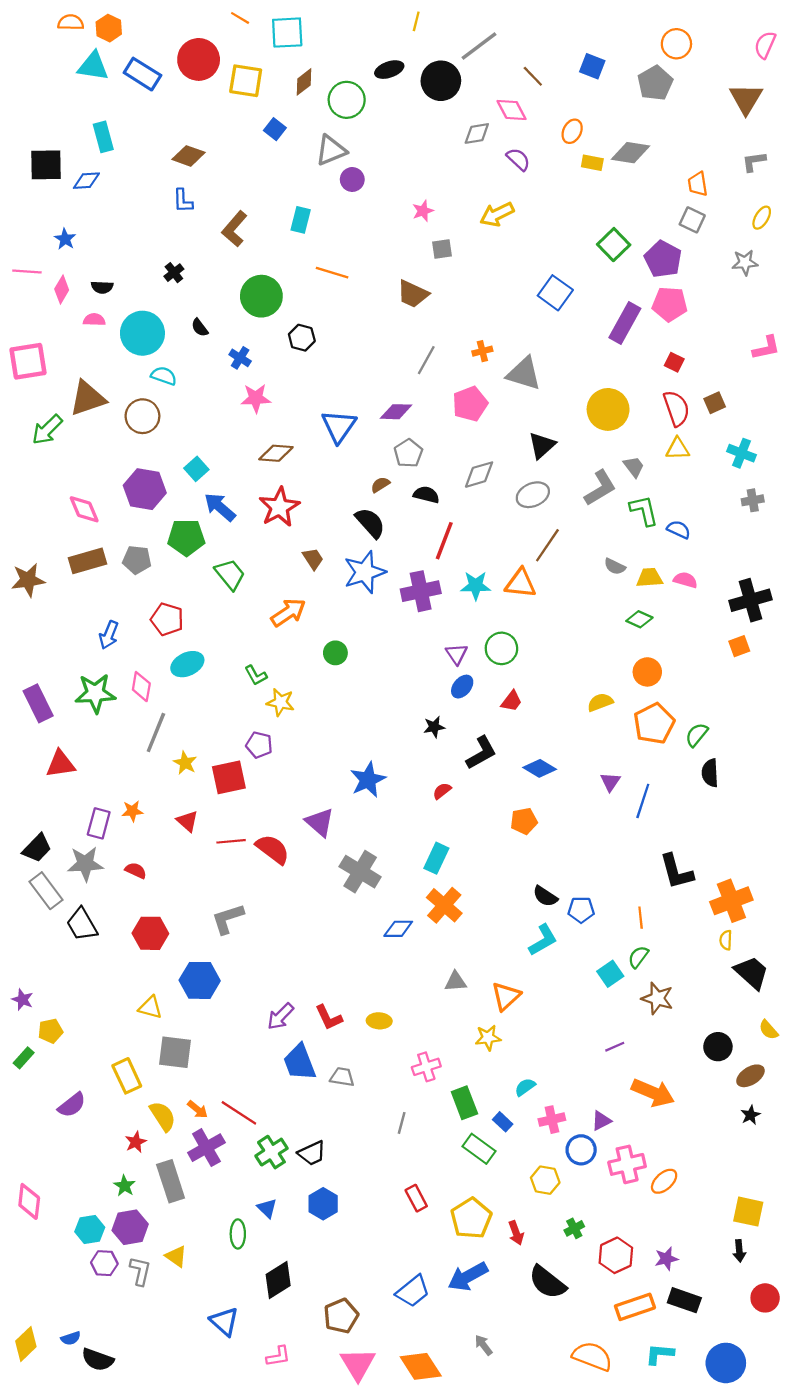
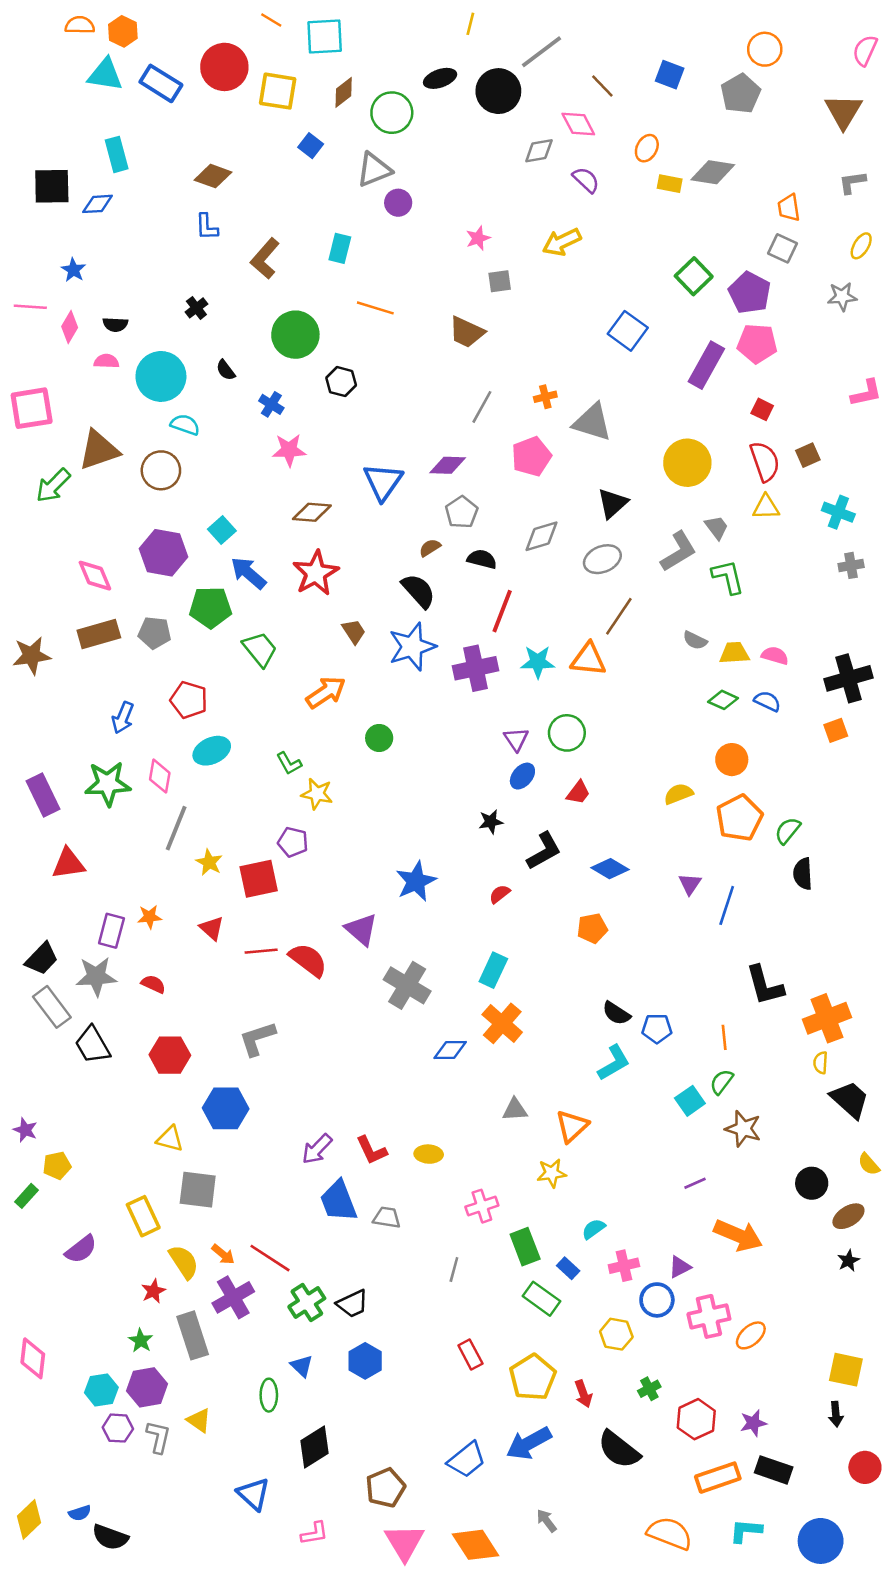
blue semicircle: (679, 529) -> (767, 701), moved

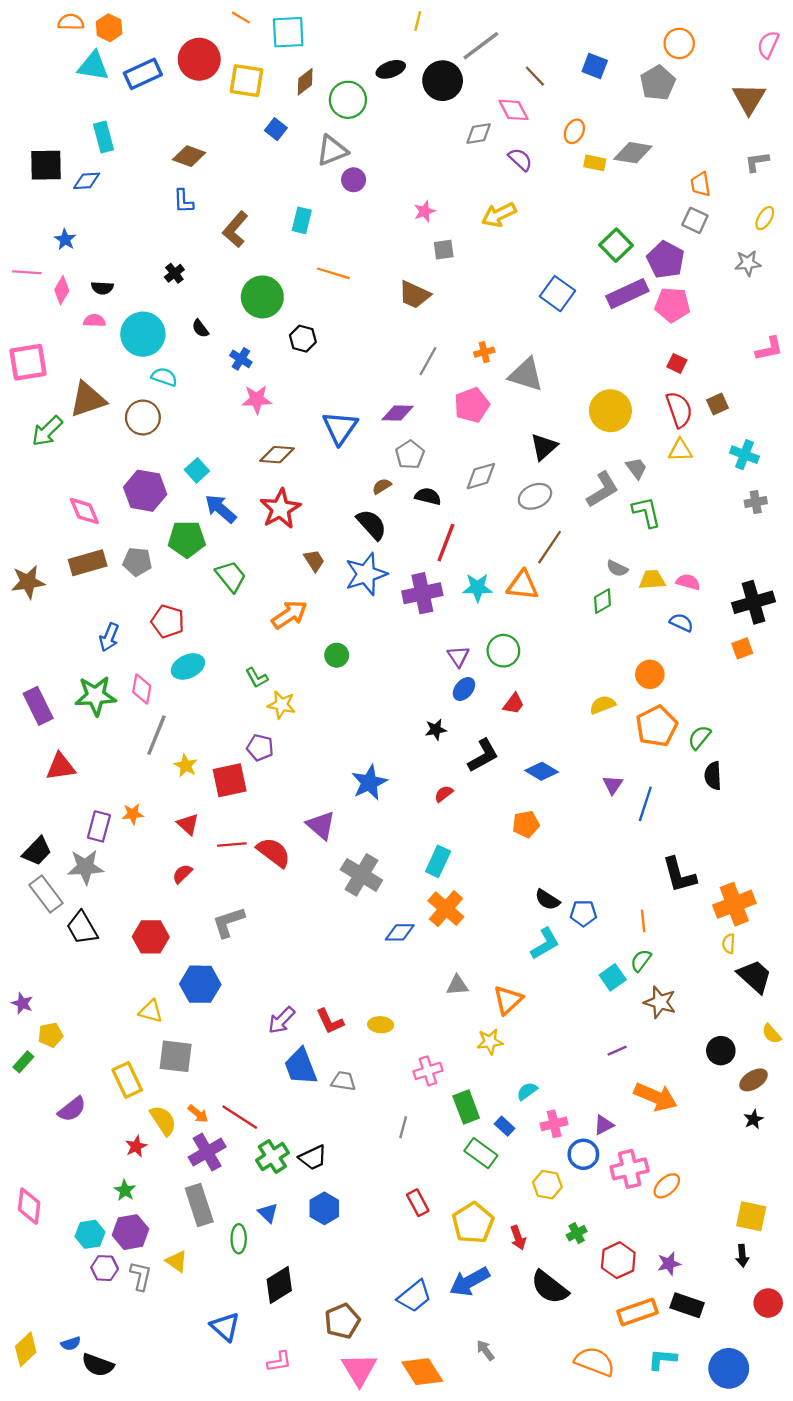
blue rectangle: (161, 83) -> (143, 74), turned -57
purple rectangle: (706, 365) -> (627, 294), moved, turned 36
green diamond: (723, 700) -> (603, 601), moved, turned -55
red semicircle: (153, 984) -> (182, 874), moved, turned -70
gray rectangle: (193, 1335) -> (199, 1205), moved

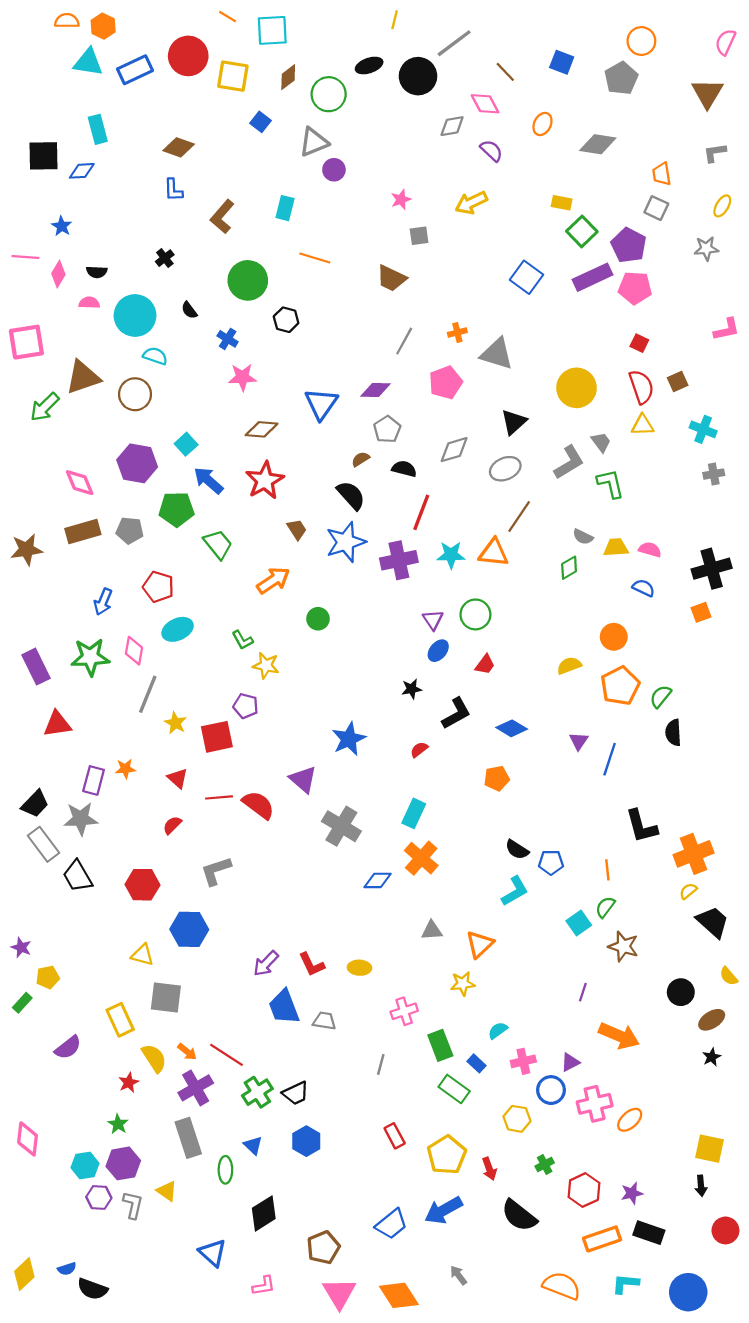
yellow rectangle: (595, 163) -> (562, 203), moved
yellow semicircle: (729, 944) -> (688, 891), turned 48
purple line: (617, 1051) -> (583, 992), turned -48

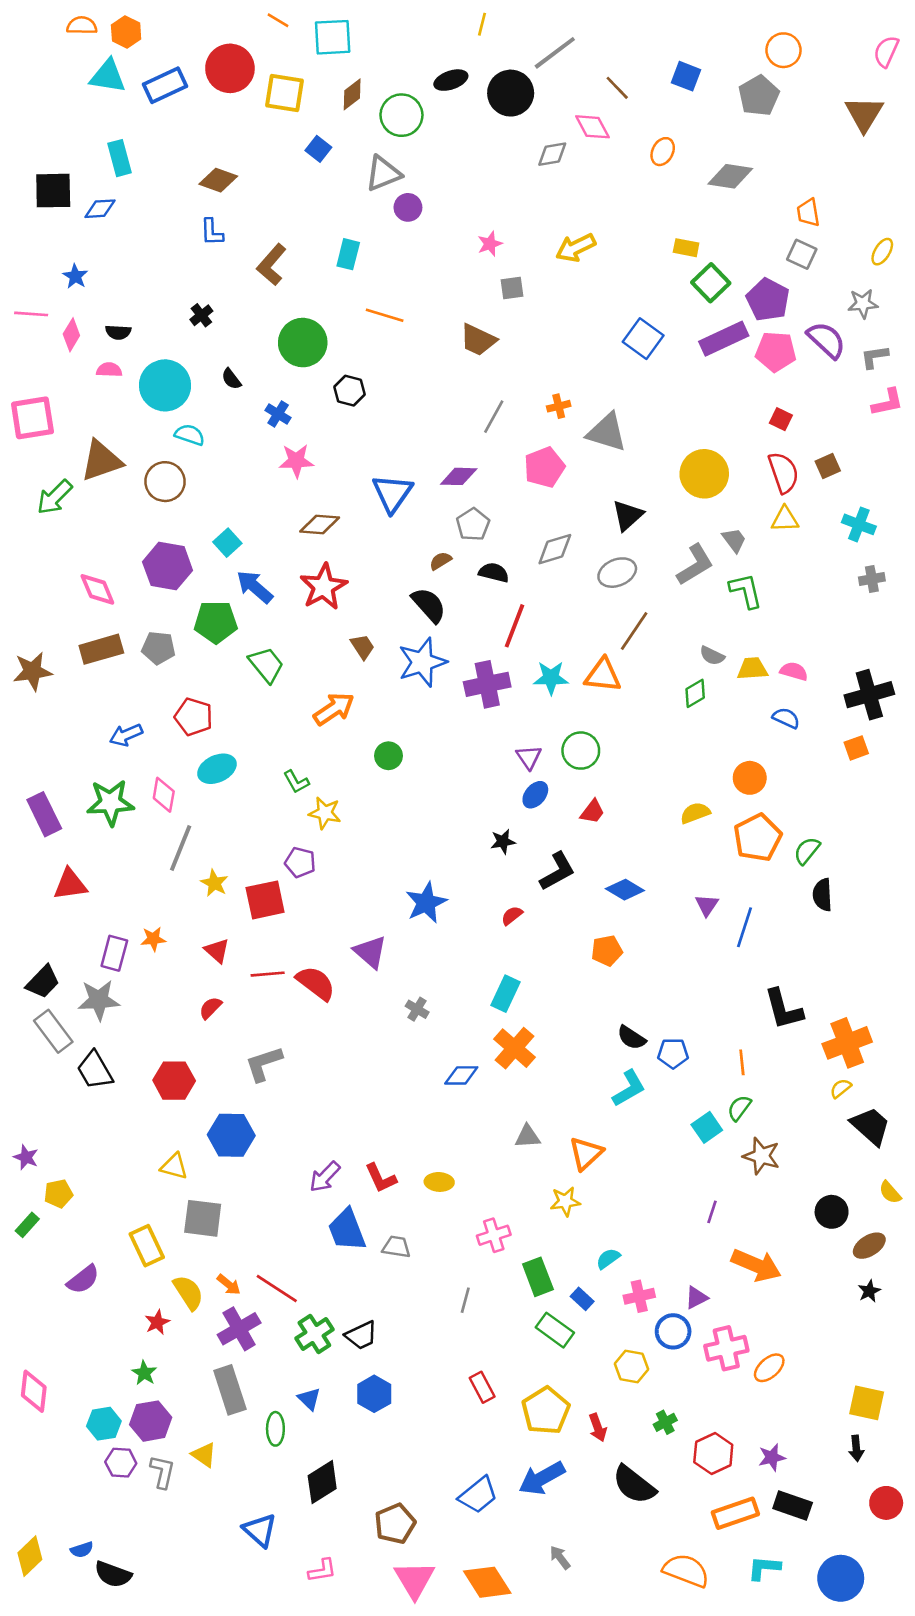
purple semicircle: (491, 151) -> (826, 340), moved, size x1.4
gray L-shape: (715, 153) -> (874, 357), moved
blue arrow: (103, 602) -> (126, 735), turned 45
gray cross: (341, 826) -> (417, 1009), size x0.5

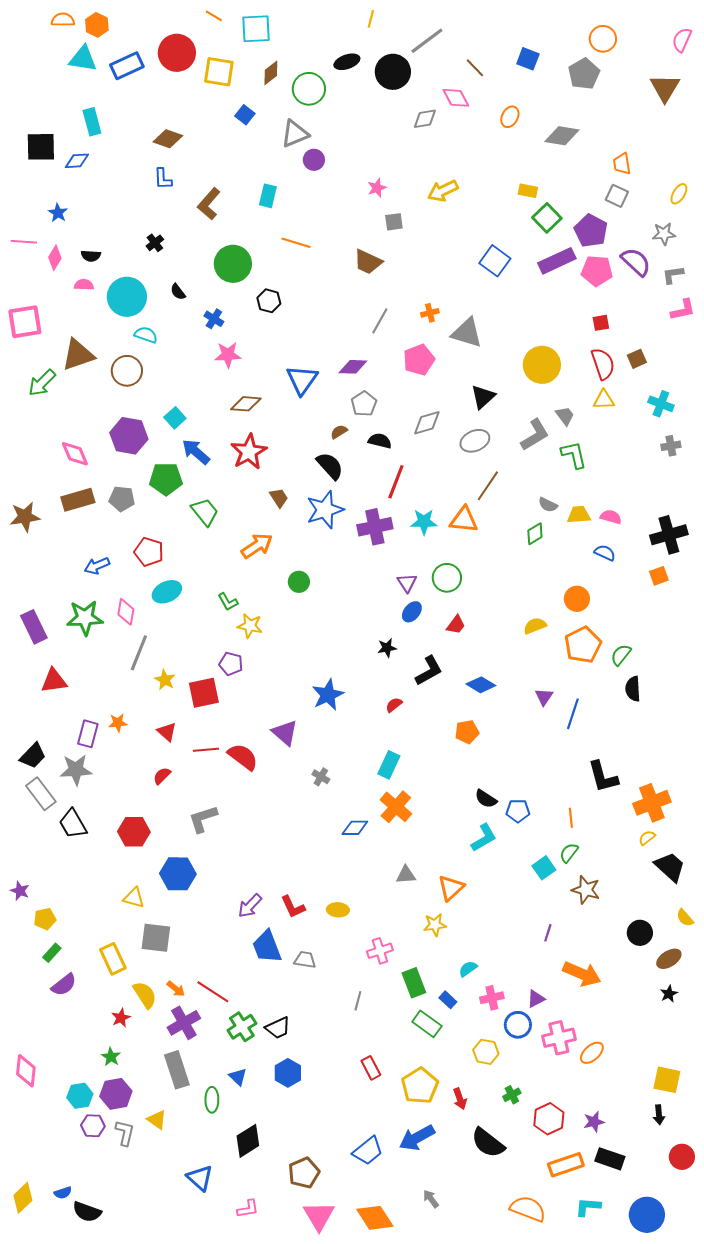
red square: (781, 419) -> (601, 323), turned -36
green rectangle: (27, 1225) -> (52, 953), moved

